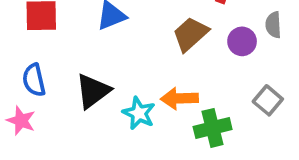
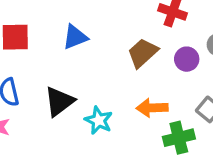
orange arrow: (179, 98) -> (152, 108), moved
green cross: (213, 128) -> (179, 138), moved

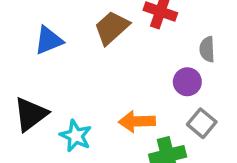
brown trapezoid: (143, 53) -> (112, 28), moved
purple circle: (187, 59) -> (187, 82), moved

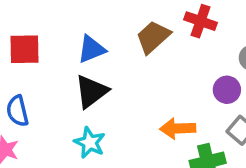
black triangle: (31, 114) -> (91, 92), moved
cyan star: (76, 136) -> (90, 143), moved

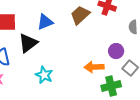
purple circle: (227, 90) -> (116, 51), moved
black triangle: (91, 92) -> (28, 43), moved

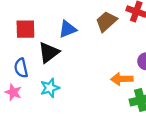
cyan star: (44, 75) -> (50, 88), moved, turned 30

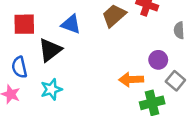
blue triangle: (68, 29) -> (71, 24), turned 42

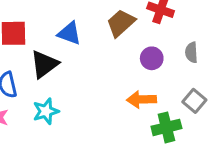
gray semicircle: (179, 30) -> (191, 52), moved
purple circle: (158, 60) -> (152, 58), moved

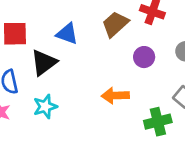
orange arrow: (141, 99) -> (115, 96), moved

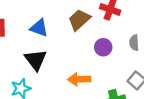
black triangle: (44, 63) -> (36, 60), moved, turned -30

